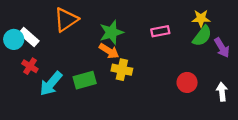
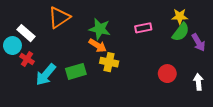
green star: (111, 32) -> (100, 29), turned 30
cyan circle: (14, 39) -> (12, 46), moved

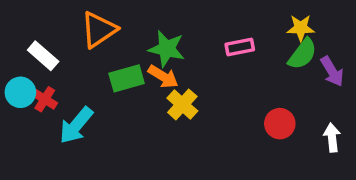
cyan circle: (12, 46) -> (20, 92), moved
yellow cross: (109, 62) -> (182, 104), turned 30
green rectangle: (76, 71) -> (127, 78), moved

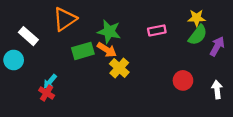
purple arrow: (332, 71) -> (217, 46), turned -120
red cross: (45, 99) -> (47, 93), moved
cyan arrow: (76, 125) -> (50, 82), size x0.6

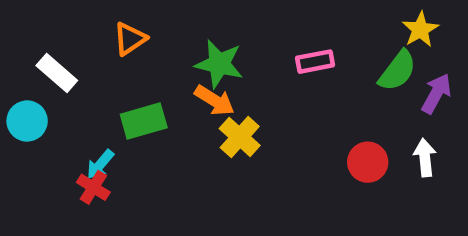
yellow star: (197, 18) -> (420, 30), moved, turned -30
orange triangle: (65, 19) -> (130, 39), size x0.7
green rectangle: (83, 51) -> (144, 121), moved
white arrow: (217, 90) -> (425, 158), moved

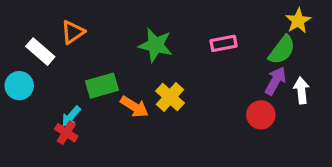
orange triangle: (130, 39) -> (73, 32), moved
purple arrow: (436, 94) -> (275, 81), moved
orange arrow: (215, 100) -> (134, 107), moved
white arrow: (425, 158) -> (301, 90), moved

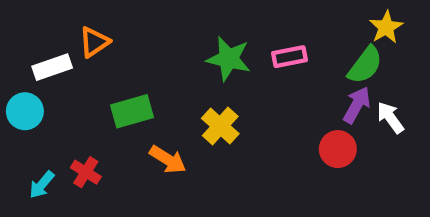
green star: (155, 45) -> (229, 59), moved
white rectangle: (40, 52) -> (52, 67), turned -60
white arrow: (301, 90) -> (390, 118), turned -30
orange arrow: (134, 107) -> (168, 160), moved
cyan arrow: (71, 116) -> (42, 185), moved

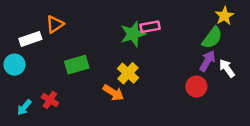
pink rectangle: (290, 57) -> (150, 27), moved
green star: (229, 59) -> (133, 34), turned -30
orange arrow: (168, 160) -> (113, 93), moved

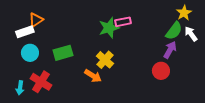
orange triangle: (55, 24) -> (36, 20), moved
cyan circle: (15, 65) -> (30, 53), moved
white arrow: (227, 68) -> (191, 34), moved
red cross: (50, 100) -> (41, 82), size x1.5
cyan arrow: (24, 107) -> (20, 88), turned -32

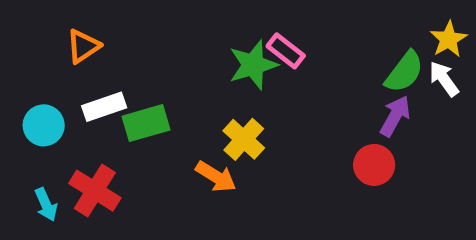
yellow star: (184, 13) -> (449, 39), moved
pink rectangle: (123, 22) -> (286, 51), turned 49
white rectangle: (25, 32) -> (104, 107), moved
cyan circle: (30, 53) -> (44, 125), moved
cyan arrow: (20, 88) -> (46, 205), turned -32

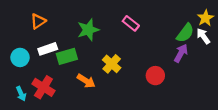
green star: (253, 65) -> (88, 30), moved
red circle: (374, 165) -> (155, 76), moved
orange arrow: (216, 177) -> (86, 81), moved

